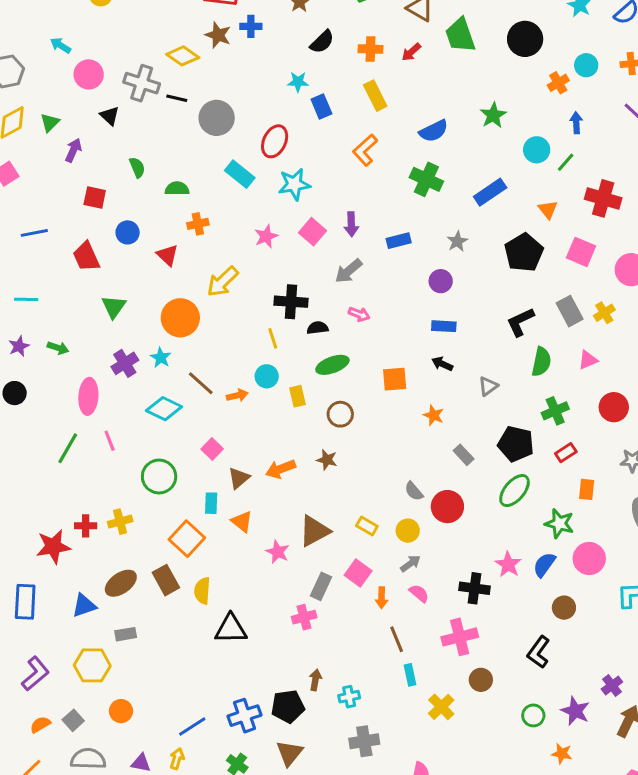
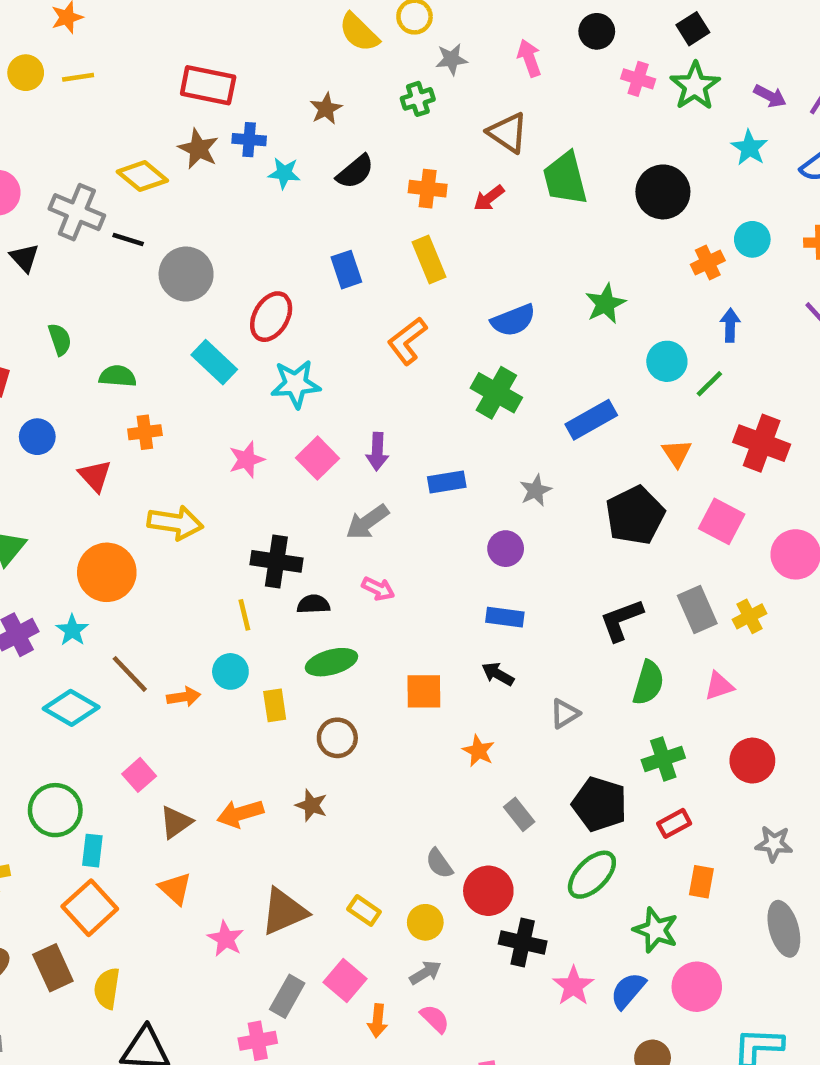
cyan star: (298, 82) -> (284, 173), moved
yellow arrow: (223, 282) -> (175, 523), turned -132
cyan rectangle: (211, 503) -> (92, 851), moved
black cross: (474, 588) -> (523, 943), moved

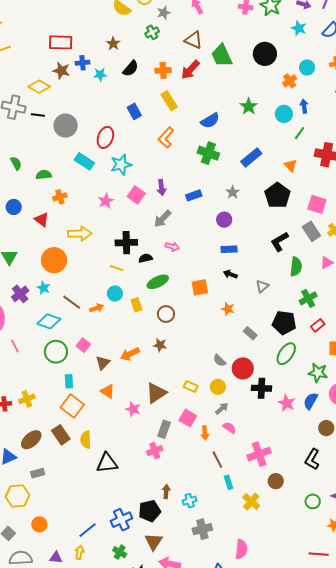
red arrow: (489, 198) -> (190, 70), size x1.5
cyan circle: (667, 361) -> (284, 114), moved
pink square: (722, 521) -> (317, 204), moved
yellow line: (244, 615) -> (117, 268), turned -48
green circle: (55, 810) -> (56, 352), moved

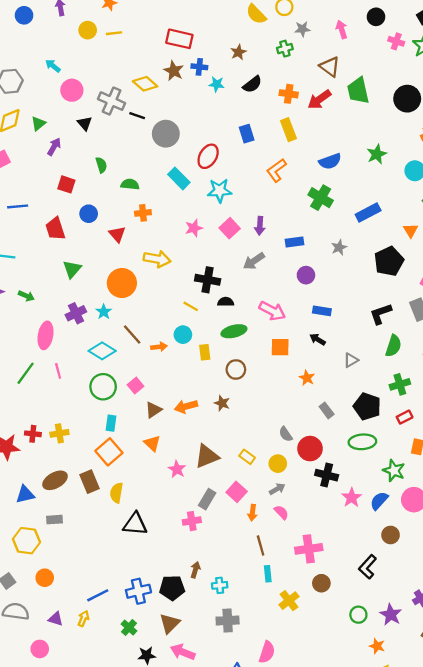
purple circle: (224, 220) -> (306, 275), moved
pink arrow: (172, 247) -> (272, 311), moved, size x1.6
green ellipse: (286, 354) -> (362, 442), turned 40

